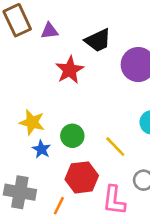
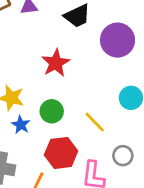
red star: (70, 70) -> (56, 63), moved

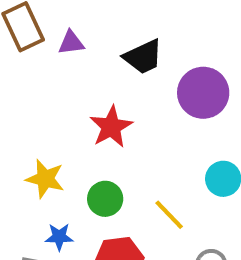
blue star: (21, 125) -> (59, 237), moved, turned -30

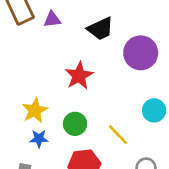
yellow star: (45, 179) -> (35, 110), turned 30
blue star: (59, 237) -> (39, 139), moved

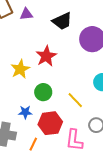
yellow star: (35, 110) -> (20, 69), moved
blue star: (39, 139) -> (25, 112), moved

